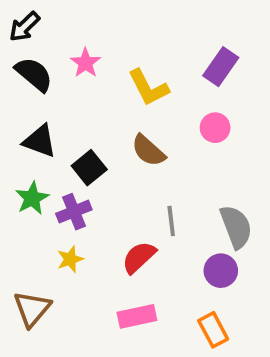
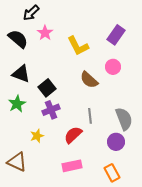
black arrow: (24, 27) -> (31, 13), moved
brown semicircle: (148, 151) -> (89, 80), moved
purple cross: (74, 212) -> (51, 110), moved
brown triangle: (32, 309) -> (17, 162), turned -45

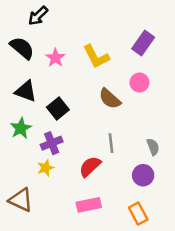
pink star: (45, 33) -> (55, 58), moved
purple cross: (51, 110) -> (52, 143), moved
gray semicircle: (124, 119) -> (153, 147), size x0.6

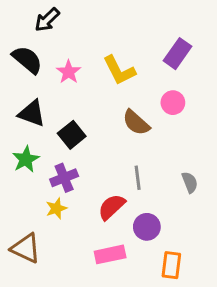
purple circle: (143, 175) -> (147, 227), moved
orange rectangle: (138, 214) -> (171, 265), turned 35

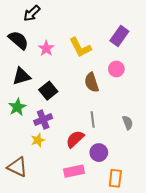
black triangle: (32, 113) -> (21, 76), turned -36
brown semicircle: (136, 123) -> (92, 82), turned 30

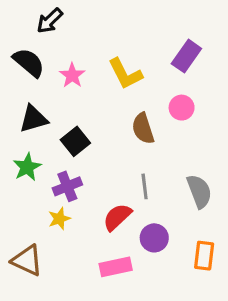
gray semicircle: (128, 123) -> (199, 191), size x1.5
orange rectangle: (115, 178) -> (204, 256), moved

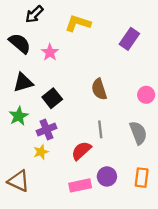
yellow L-shape: (125, 74) -> (78, 23), moved, turned 135
pink circle: (182, 108) -> (146, 95), moved
purple circle: (154, 238) -> (107, 176), moved

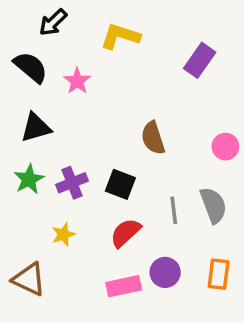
black square: (52, 98) -> (120, 184), moved, turned -30
purple cross: (47, 129) -> (72, 183), moved
gray line: (100, 129) -> (174, 210), moved

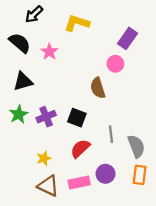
pink circle: (225, 147) -> (115, 64), moved
gray semicircle: (213, 205) -> (136, 146), moved
yellow star: (63, 234) -> (44, 158), moved
brown triangle: (29, 279) -> (48, 186), moved

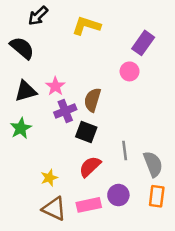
pink star: (49, 52) -> (55, 86), moved
brown semicircle: (98, 88) -> (92, 100), moved, turned 35
purple cross: (46, 117) -> (65, 111), moved

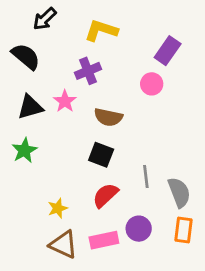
brown semicircle: (92, 100) -> (108, 117), turned -95
purple cross: (65, 111) -> (88, 71), moved

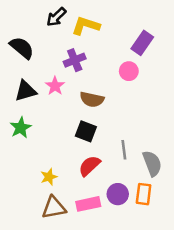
black arrow: (45, 19) -> (56, 17), moved
orange rectangle: (184, 230) -> (144, 194), moved
brown triangle: (63, 244) -> (54, 208), turned -35

